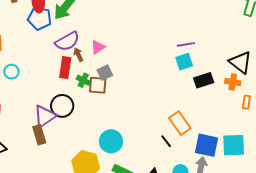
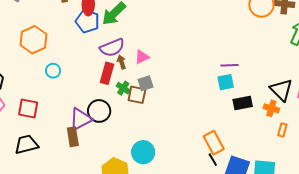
black line: (166, 141) -> (213, 160), moved

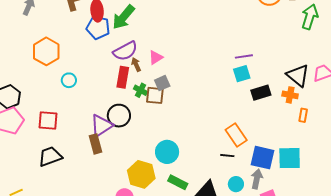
black line: (213, 160) -> (227, 156), moved, turned -48

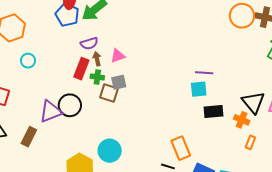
purple semicircle: (125, 51) -> (89, 43), size x0.7
green cross: (141, 90) -> (97, 77), moved, turned -32
brown rectangle: (95, 144) -> (29, 137), moved, turned 30

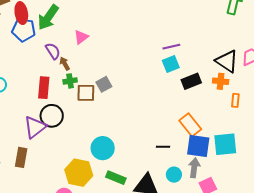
purple semicircle: (89, 43) -> (53, 51), turned -90
pink triangle: (118, 56) -> (81, 37), moved
red rectangle: (81, 69) -> (44, 88), moved
gray square: (119, 82) -> (104, 84), moved
orange rectangle: (181, 148) -> (190, 125), moved

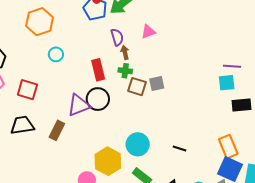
red rectangle: (44, 88) -> (98, 70), turned -35
black line: (163, 147) -> (179, 148), moved

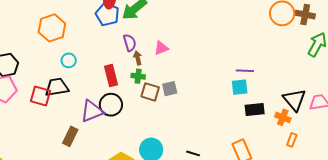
pink triangle: (148, 32) -> (161, 48), moved
black trapezoid: (22, 125) -> (57, 87), moved

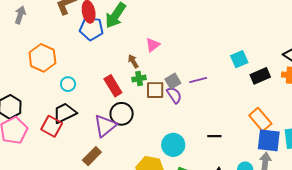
purple semicircle: (130, 43) -> (174, 95), moved
purple line: (245, 71) -> (198, 80), moved
red square: (40, 96) -> (52, 126), turned 30
brown rectangle: (70, 136) -> (92, 156), turned 36

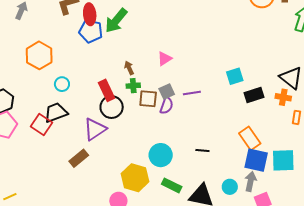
pink triangle: (153, 45) -> (165, 59), moved
purple semicircle: (174, 95) -> (167, 106), turned 48
black circle: (122, 114) -> (112, 107), moved

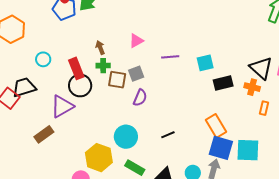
cyan circle: (62, 84) -> (43, 59), moved
purple line: (192, 93) -> (170, 57), moved
purple semicircle: (167, 106) -> (140, 98), moved
black line: (202, 150) -> (168, 135), turned -32

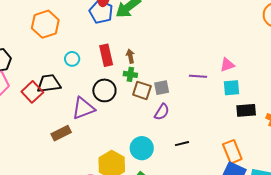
pink triangle: (136, 41) -> (227, 65), moved
red rectangle: (76, 68) -> (106, 55), moved
black line: (168, 135) -> (182, 144), moved

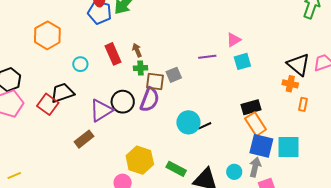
black circle: (104, 90) -> (123, 102), moved
black rectangle: (246, 110) -> (251, 107), moved
purple semicircle: (162, 112) -> (150, 100), moved, size x1.4
cyan circle: (142, 148) -> (188, 122), moved

